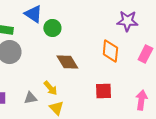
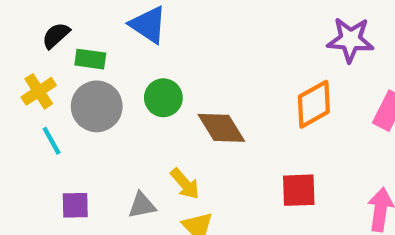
green circle: (52, 28) -> (163, 98), moved
orange diamond: (110, 51) -> (314, 104), turned 55

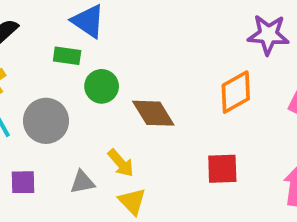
green rectangle: (90, 59) -> (67, 56), moved
gray circle: (97, 106) -> (46, 121), moved

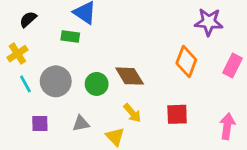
green circle: (102, 86) -> (97, 84), moved
orange diamond: (236, 92) -> (186, 62), turned -40
yellow arrow: (121, 163) -> (132, 113), moved

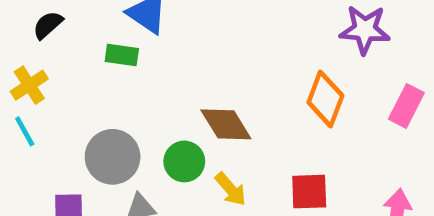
gray circle: (56, 81) -> (113, 157), moved
cyan line: (25, 84) -> (25, 131), moved
green circle: (97, 84) -> (184, 161), moved

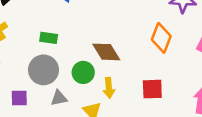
green rectangle: (122, 55) -> (49, 38), moved
yellow arrow: (231, 189) -> (109, 88), turned 36

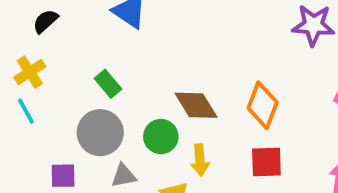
green rectangle: (49, 38) -> (108, 84), turned 42
orange diamond: (161, 38) -> (263, 105), moved

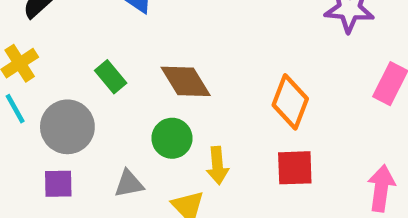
brown diamond: (196, 105) -> (186, 81), moved
gray circle: (100, 133) -> (67, 127), moved

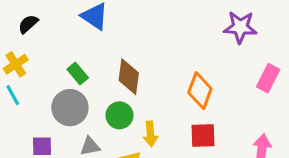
brown diamond: (186, 81) -> (129, 77), turned 39
gray circle: (67, 127) -> (70, 108), moved

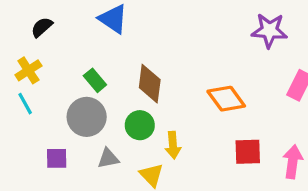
orange diamond: (200, 91) -> (226, 99), turned -57
red square: (203, 135) -> (248, 152), moved

